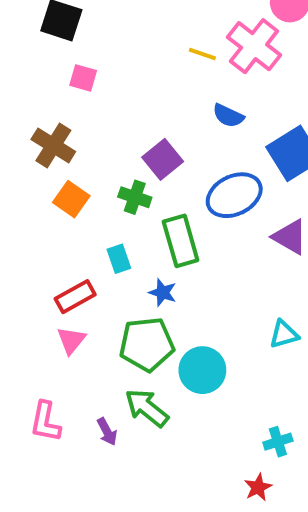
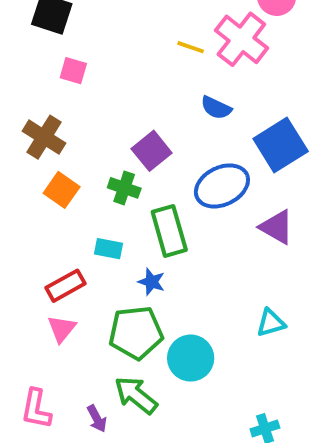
cyan rectangle: (119, 259) -> (109, 249), turned -60

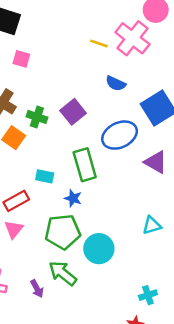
green cross: (124, 188) -> (37, 117), moved

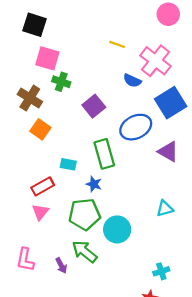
pink cross: (132, 38) -> (155, 61), moved
pink square: (21, 59) -> (47, 58), size x1.5
green cross: (37, 117) -> (61, 82), moved

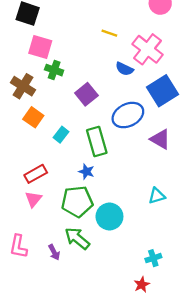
cyan rectangle: (68, 164) -> (61, 135), moved, turned -63

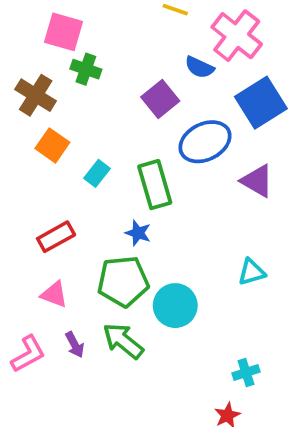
purple square: (86, 94) -> (160, 99), moved
pink triangle: (33, 199) -> (54, 294), moved, turned -48
pink L-shape: (18, 246) -> (28, 354), turned -130
purple arrow: (54, 252) -> (75, 345), moved

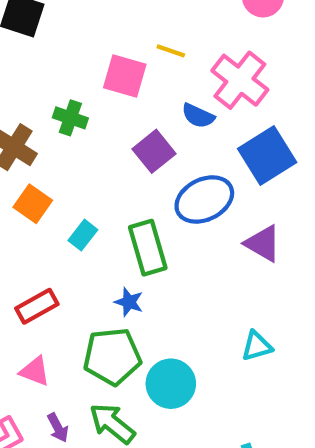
pink square: (64, 32) -> (125, 76), moved

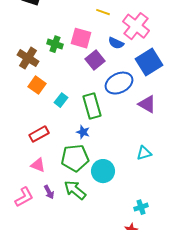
pink square: (125, 76) -> (81, 38), moved

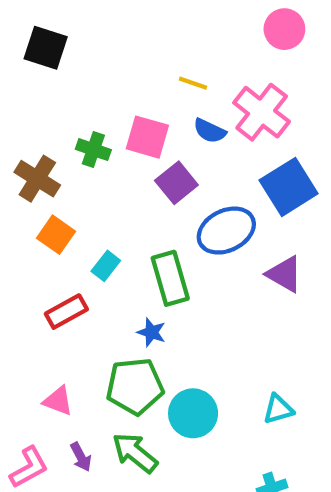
blue semicircle: (116, 43) -> (210, 131), moved
red rectangle: (39, 134) -> (66, 312), moved
cyan triangle: (144, 153) -> (278, 409), moved

